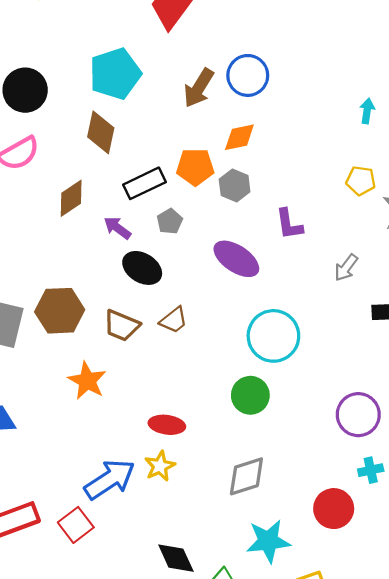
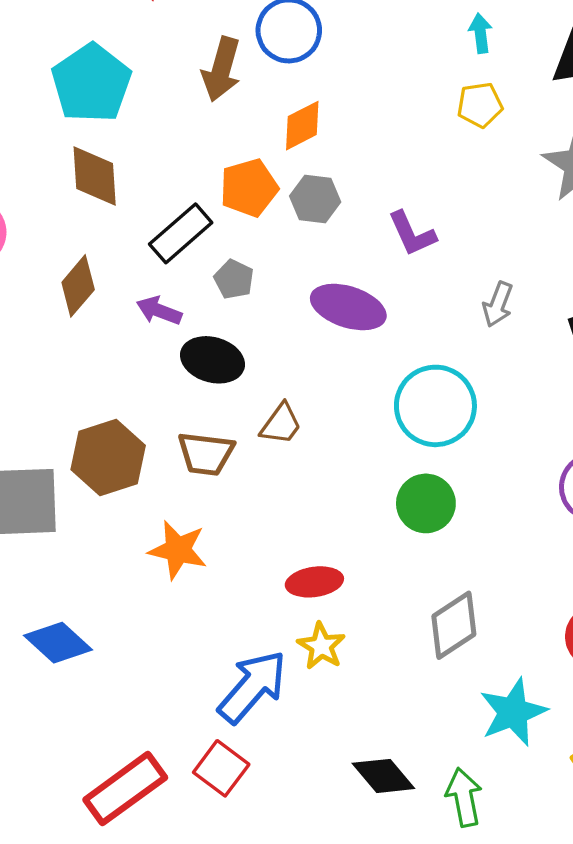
yellow pentagon: (361, 181) -> (480, 105), moved
gray arrow: (346, 268) -> (498, 304), moved

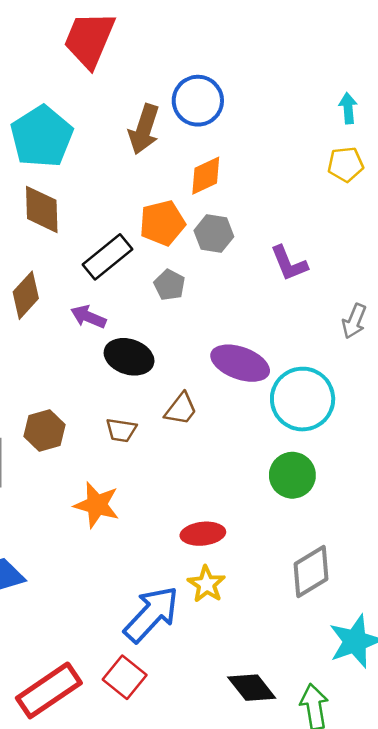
gray pentagon: (234, 279) -> (169, 285), moved
purple ellipse: (348, 307) -> (240, 363), moved
brown trapezoid: (206, 454) -> (121, 430), size x0.7
brown hexagon: (108, 458) -> (44, 431), size x0.7

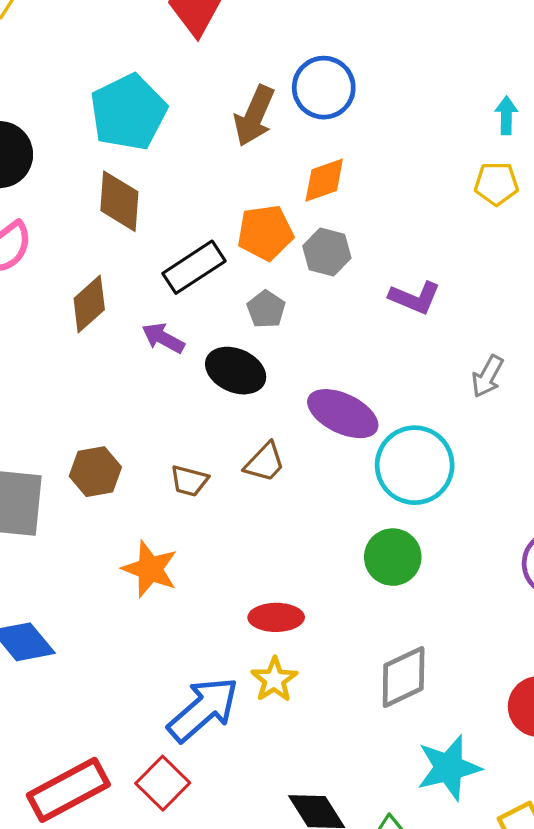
purple L-shape: (289, 263) -> (415, 298), turned -51
black ellipse: (129, 357) -> (236, 371), moved

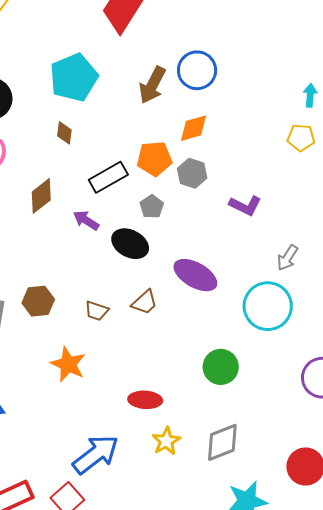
brown diamond: (119, 201) -> (64, 133), size x0.6
cyan circle: (415, 465) -> (268, 306), moved
yellow star: (274, 680) -> (166, 441), moved

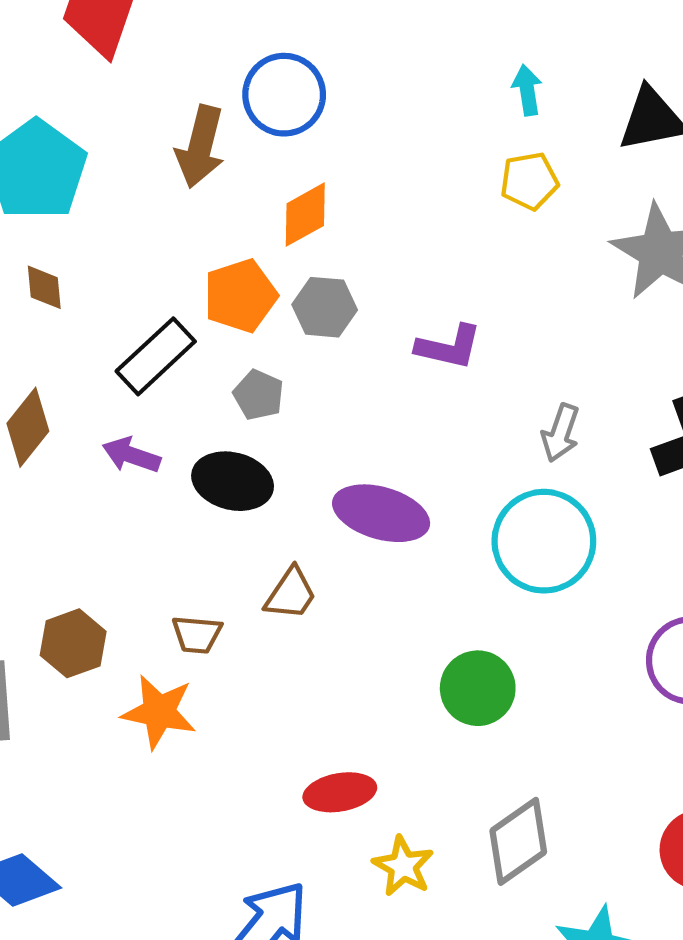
orange star: (68, 364) -> (159, 712), moved

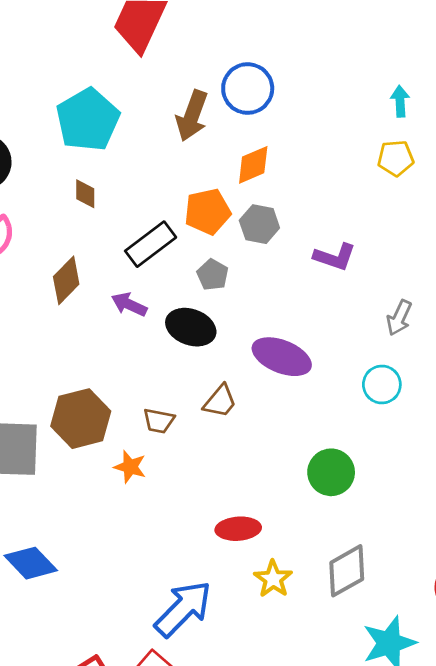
cyan circle: (544, 541) -> (382, 385), size x0.6
brown hexagon: (73, 643) -> (81, 419), size x1.4
orange star: (159, 712) -> (130, 467), size x0.7

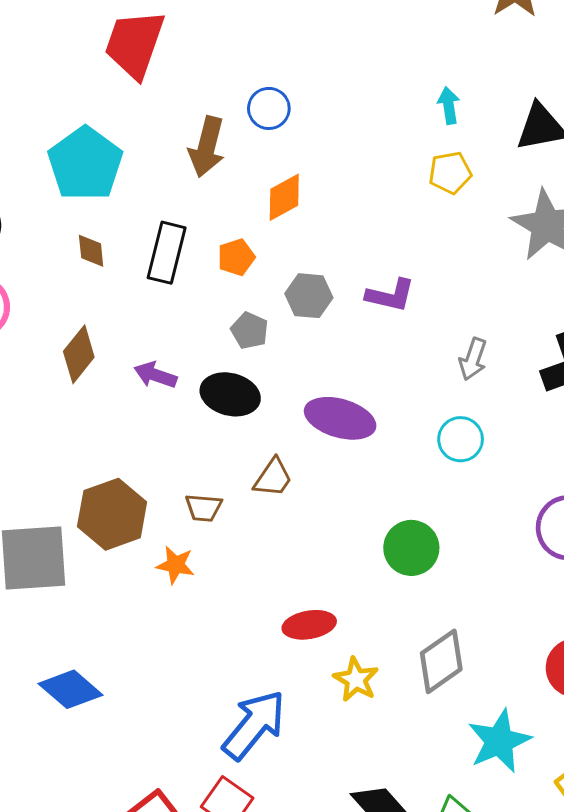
blue circle: (248, 89) -> (269, 108), size x0.7
orange pentagon: (207, 212) -> (236, 257), size x0.7
gray hexagon: (259, 224) -> (309, 296), moved
black rectangle: (151, 244) -> (167, 253), moved, turned -33

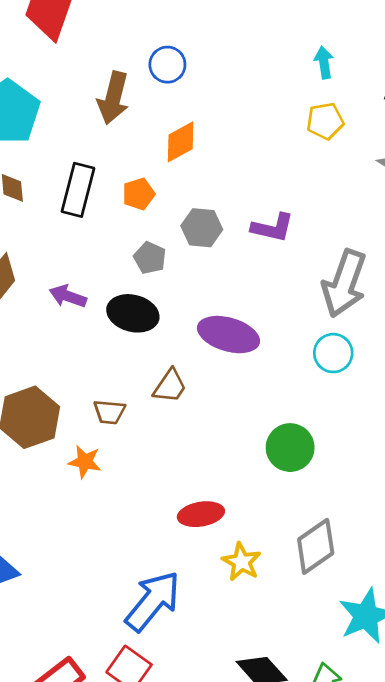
gray arrow: (473, 359) -> (344, 283), size x1.8

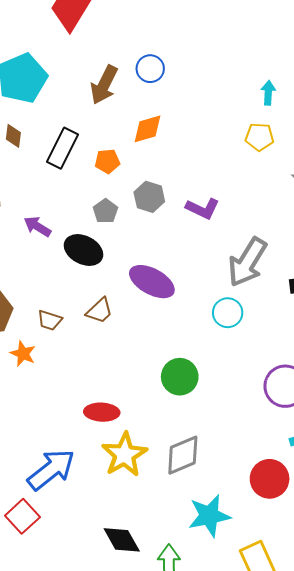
yellow star: (241, 562) -> (124, 455), size x1.5

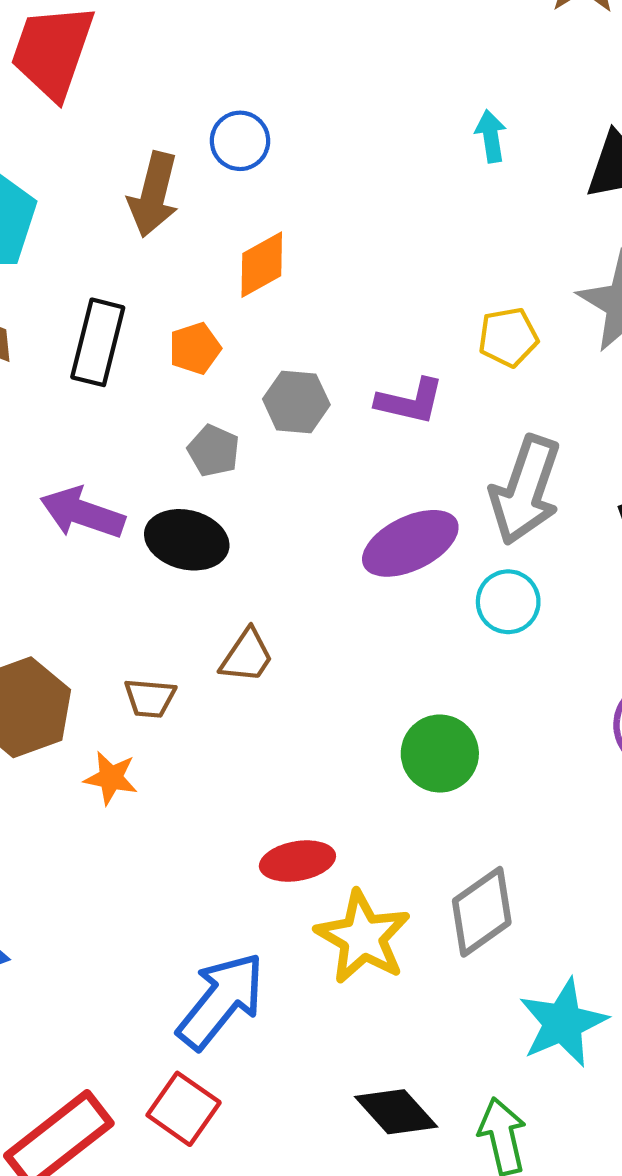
yellow pentagon: (259, 137) -> (508, 337), moved
purple arrow: (37, 226) -> (82, 513), size x1.4
purple ellipse: (152, 282) -> (410, 543), moved, turned -42

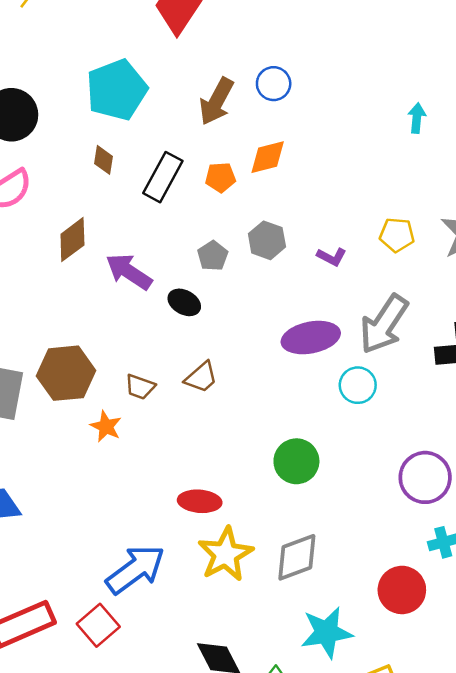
orange pentagon: (195, 348) -> (220, 177), moved
purple L-shape: (410, 401) -> (332, 257), size x0.7
black ellipse: (187, 540) -> (184, 302), size x0.7

